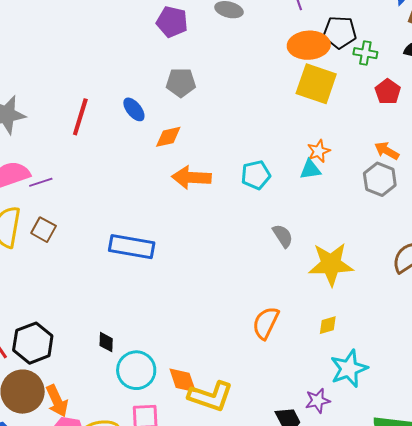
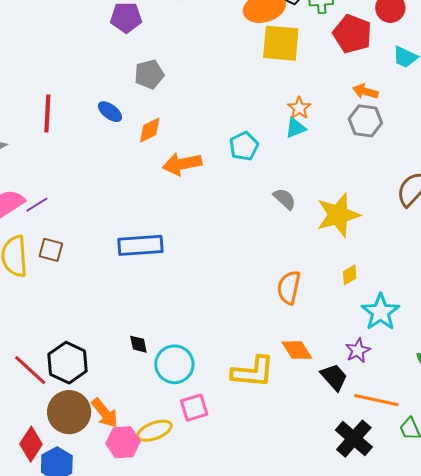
red pentagon: (388, 92) -> (352, 34), size x1.5
red line: (80, 117) -> (47, 113), moved
orange diamond: (183, 380) -> (297, 350), moved

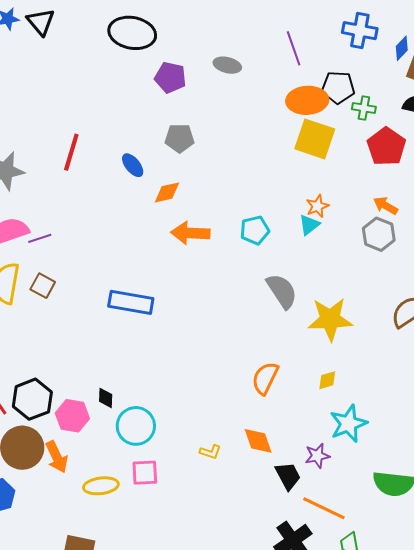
cyan triangle: (296, 128) -> (309, 225), turned -30
gray semicircle: (285, 199) -> (282, 291), size x1.5
yellow L-shape: (253, 372) -> (210, 452), size x0.5
pink hexagon: (123, 442) -> (72, 416), moved

